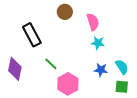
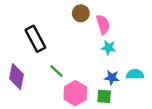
brown circle: (65, 12) -> (81, 13), moved
cyan semicircle: (122, 67) -> (135, 74), turned -56
green square: (122, 87) -> (104, 96), moved

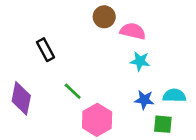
pink semicircle: (103, 24) -> (133, 31), turned -60
black rectangle: (35, 39) -> (45, 50), size x0.7
green square: (104, 96) -> (163, 124), moved

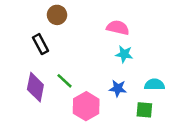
brown circle: (104, 17) -> (57, 15), moved
purple diamond: (21, 98) -> (35, 87), moved
blue star: (144, 100) -> (118, 88), moved

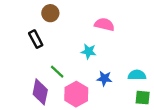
cyan star: (124, 54) -> (89, 51), moved
purple diamond: (35, 87) -> (40, 92), moved
green square: (144, 110) -> (143, 98), moved

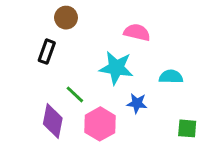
black rectangle: (36, 39) -> (47, 52), turned 48
cyan star: (89, 51) -> (116, 68), size x1.6
cyan semicircle: (137, 75) -> (171, 77), moved

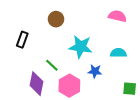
brown circle: (66, 18) -> (56, 19), moved
pink semicircle: (137, 32) -> (117, 16), moved
black rectangle: (47, 52) -> (22, 40), moved

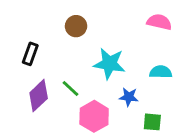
purple diamond: (37, 84) -> (39, 96), moved, turned 35
green square: (130, 89) -> (152, 122), moved

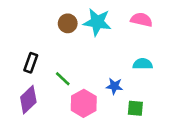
black rectangle: (30, 54) -> (31, 63), moved
cyan star: (109, 64) -> (97, 22), moved
purple diamond: (39, 96) -> (28, 100), moved

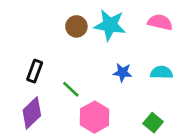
blue star: (114, 86) -> (122, 72), moved
green square: (135, 108) -> (153, 123), turned 35

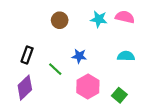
cyan star: (110, 25) -> (99, 19), moved, size x0.7
blue star: (122, 72) -> (79, 56), moved
pink hexagon: (95, 117) -> (88, 86), moved

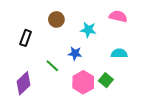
cyan star: (99, 19) -> (88, 30), moved
black rectangle: (27, 55) -> (26, 38), moved
green square: (119, 95) -> (106, 80), moved

